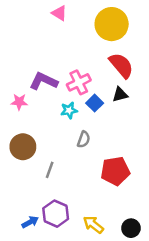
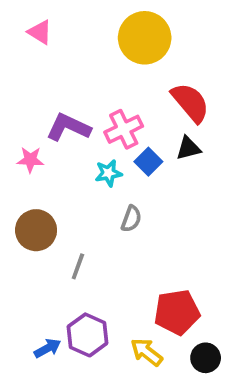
pink triangle: (59, 13) -> (40, 32), moved
yellow circle: (112, 24) -> (145, 38), moved
red pentagon: (115, 171) -> (177, 312), moved

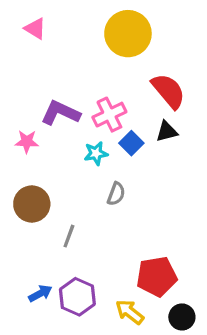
blue arrow: (47, 348) -> (40, 293), moved

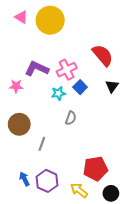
yellow circle: (128, 34) -> (50, 20), moved
black triangle: (167, 131) -> (112, 86), moved, turned -40
blue arrow: (40, 293) -> (24, 179), turned -88

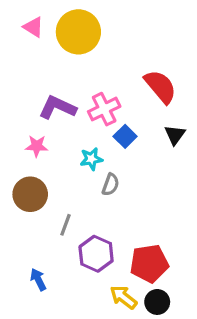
pink star: (16, 86) -> (37, 146), moved
cyan star: (58, 93) -> (91, 159), moved
purple hexagon: (47, 181) -> (96, 254), moved
black circle: (111, 193) -> (157, 302), moved

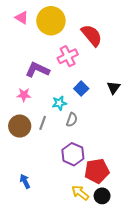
red semicircle: (160, 87) -> (92, 35), moved
pink cross: (104, 109) -> (68, 56), moved
gray line: (66, 225) -> (43, 123), moved
purple hexagon: (96, 254) -> (73, 154), moved

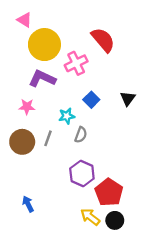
yellow circle: (51, 21) -> (44, 45), moved
red pentagon: (97, 171) -> (109, 192), turned -30

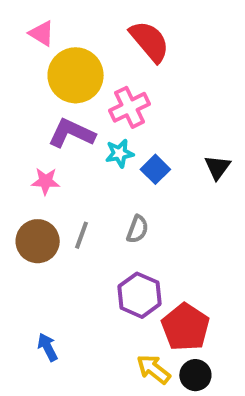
red semicircle: (103, 40) -> (149, 41), moved
cyan star: (67, 116) -> (120, 153), moved

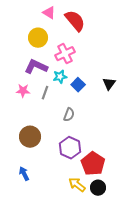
pink triangle: (42, 33) -> (49, 13), moved
yellow circle: (76, 75) -> (38, 38), size x0.7
gray line: (82, 235) -> (45, 93), moved
brown circle: (38, 241) -> (30, 137), moved

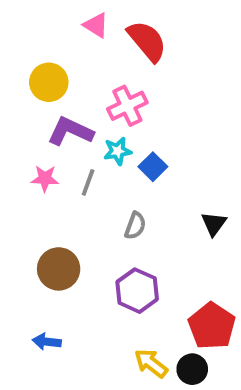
yellow circle: (38, 38) -> (49, 82), moved
black triangle: (109, 84) -> (214, 224), moved
red pentagon: (93, 164) -> (212, 326), moved
blue arrow: (24, 174) -> (47, 342), turned -56

